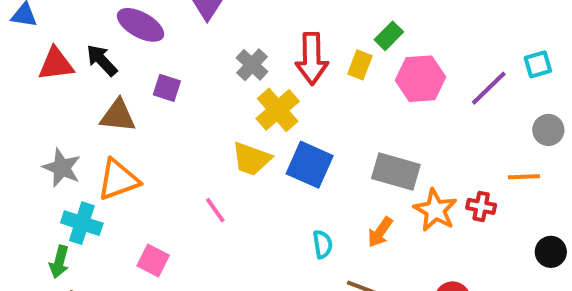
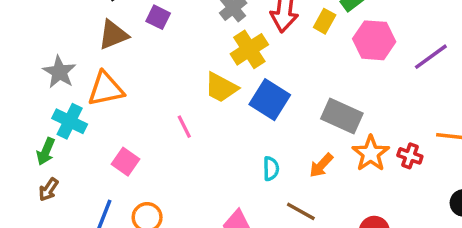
brown triangle: (118, 116) -> (113, 35), turned -36

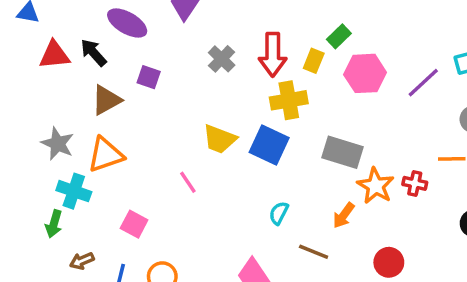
yellow cross: (249, 49) -> (289, 100), moved, turned 30
orange arrow: (321, 165) -> (344, 215), moved
cyan semicircle: (271, 169) -> (279, 213), turned -145
brown arrow: (49, 190) -> (82, 261), moved, turned 40

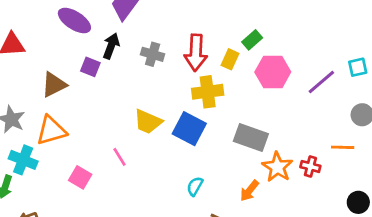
black arrow: (94, 53) -> (111, 46), moved, turned 60
gray cross: (222, 59) -> (153, 54), turned -30
pink square: (134, 224) -> (80, 177), moved

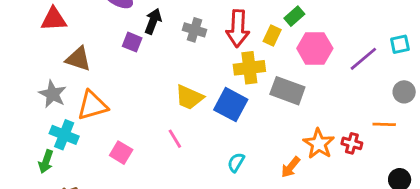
brown triangle: (54, 85) -> (78, 59), moved, turned 44
gray rectangle: (251, 138) -> (287, 91), moved
pink line: (120, 157) -> (175, 139), moved

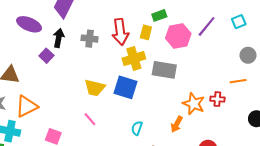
green rectangle: (294, 16) -> (159, 15), turned 32
purple square: (132, 42) -> (46, 56), turned 32
purple line: (363, 59) -> (207, 26), moved

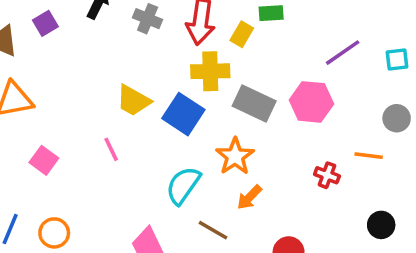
pink hexagon: (178, 36) -> (311, 102), moved
purple square: (46, 56) -> (45, 23), moved
orange star: (194, 104) -> (235, 156), moved
cyan semicircle: (137, 128) -> (183, 185), size x1.6

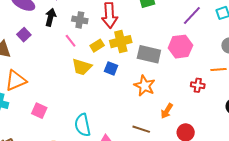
yellow rectangle: (242, 34) -> (97, 46), moved, turned 40
blue square: (183, 114) -> (111, 68), size x0.6
pink line: (111, 149) -> (71, 41), moved
cyan semicircle: (183, 185) -> (83, 125), moved, turned -35
orange arrow: (249, 197) -> (167, 111), moved

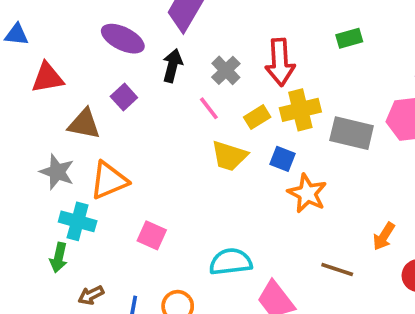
gray cross: (80, 20) -> (226, 70), turned 35
orange star: (145, 86) -> (307, 193), moved
cyan semicircle: (83, 125) -> (231, 262), turned 95

